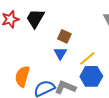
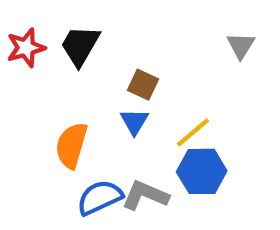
orange semicircle: (22, 76) -> (71, 145), moved

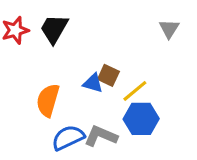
brown square: (143, 85) -> (108, 75), moved
blue triangle: (134, 122) -> (93, 83), turned -45

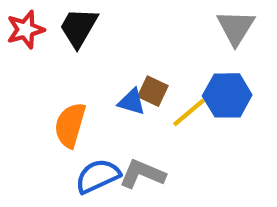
gray triangle: (169, 29) -> (236, 27), size x1.4
blue hexagon: (141, 119) -> (227, 95), moved

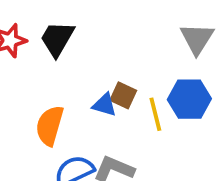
yellow line: (189, 112) -> (155, 114), turned -64

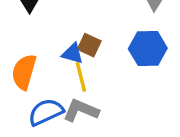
yellow line: (155, 114) -> (81, 77), moved

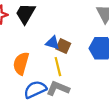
blue triangle: (73, 54) -> (52, 43), moved

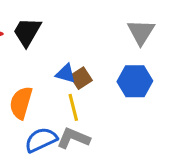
brown square: (63, 46) -> (81, 78), turned 32

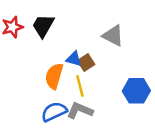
gray triangle: (141, 32) -> (113, 36), moved, turned -35
blue hexagon: (135, 81) -> (136, 91), moved
orange semicircle: (21, 103) -> (54, 76), moved

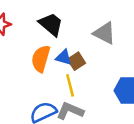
black trapezoid: (43, 26) -> (51, 24), moved, turned 100
orange semicircle: (54, 76) -> (41, 59), moved

